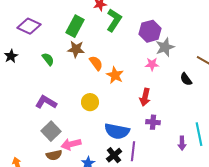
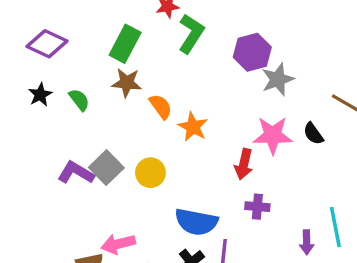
black star: (11, 56) -> (40, 95), moved
pink star: (152, 64) -> (273, 135), moved, size x1.6
gray square: (51, 131) -> (106, 168), moved

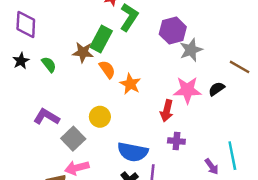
purple diamond: (47, 44) -> (26, 24), turned 68
green rectangle: (125, 44) -> (101, 39), moved
black semicircle: (313, 134) -> (217, 89), turned 91
gray square: (106, 168) -> (73, 139), moved
purple arrow: (307, 242) -> (212, 167), turned -35

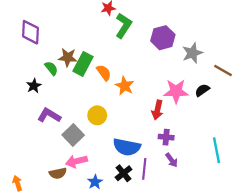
green rectangle: (101, 39) -> (83, 64), moved
gray star: (191, 50) -> (192, 53), moved
brown star: (83, 52) -> (68, 57), moved
black star: (21, 61) -> (34, 86), moved
purple arrow: (212, 167) -> (172, 160), moved

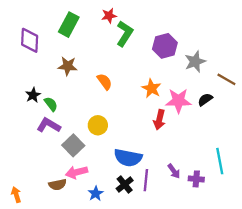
green rectangle: (83, 64) -> (69, 25), moved
green semicircle: (51, 68) -> (51, 104), moved
orange star: (125, 86) -> (152, 88), moved
purple cross: (166, 137) -> (196, 179), moved

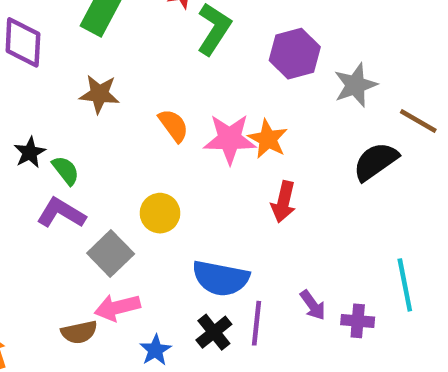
black semicircle: (205, 100) -> (376, 161), size x1.5
pink star: (178, 101) -> (230, 139), moved

